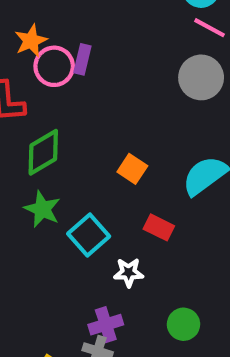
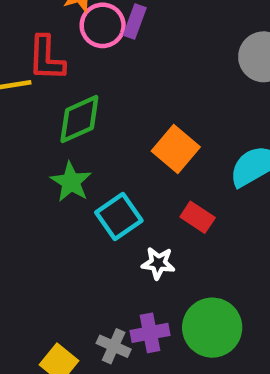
orange square: (132, 169) -> (176, 149), size x1.4
green circle: (183, 324) -> (212, 328), size x1.6
purple cross: (106, 325) -> (150, 333), moved

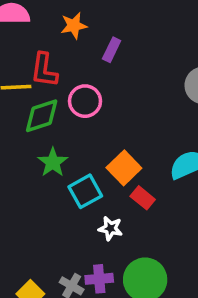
pink circle: (103, 25) -> (85, 101), moved
green diamond: (79, 119) -> (42, 116), moved
orange square: (176, 149) -> (124, 168), moved

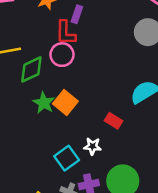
red L-shape: (44, 70) -> (66, 33), moved
orange square: (124, 168) -> (65, 103), moved
cyan square: (85, 191) -> (67, 158), moved

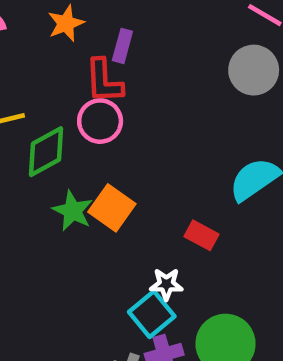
cyan square: (67, 158) -> (152, 314), moved

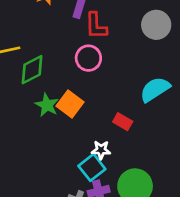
red L-shape: (104, 81) -> (96, 26), moved
pink circle: (100, 121) -> (88, 58), moved

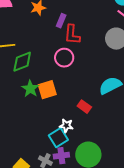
orange square: (70, 104) -> (47, 90), turned 30

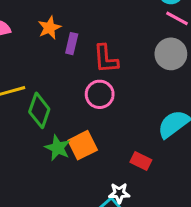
purple rectangle: (61, 21) -> (72, 44), moved
green diamond: (22, 62) -> (39, 110), turned -40

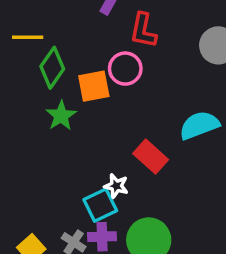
orange square: (83, 145) -> (94, 86), moved
red rectangle: (141, 161) -> (151, 157), size x1.4

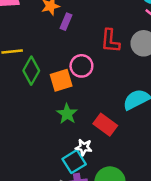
red L-shape: (143, 30) -> (110, 41), moved
green star: (61, 116) -> (67, 114), moved

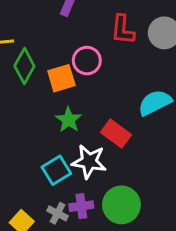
white star: (84, 147) -> (89, 162), size x1.6
cyan square: (74, 162) -> (56, 170), moved

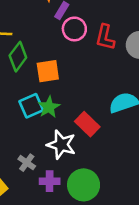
pink circle: (87, 61) -> (74, 29), moved
cyan square: (56, 170) -> (31, 106), moved
gray cross: (58, 213) -> (27, 163), moved

